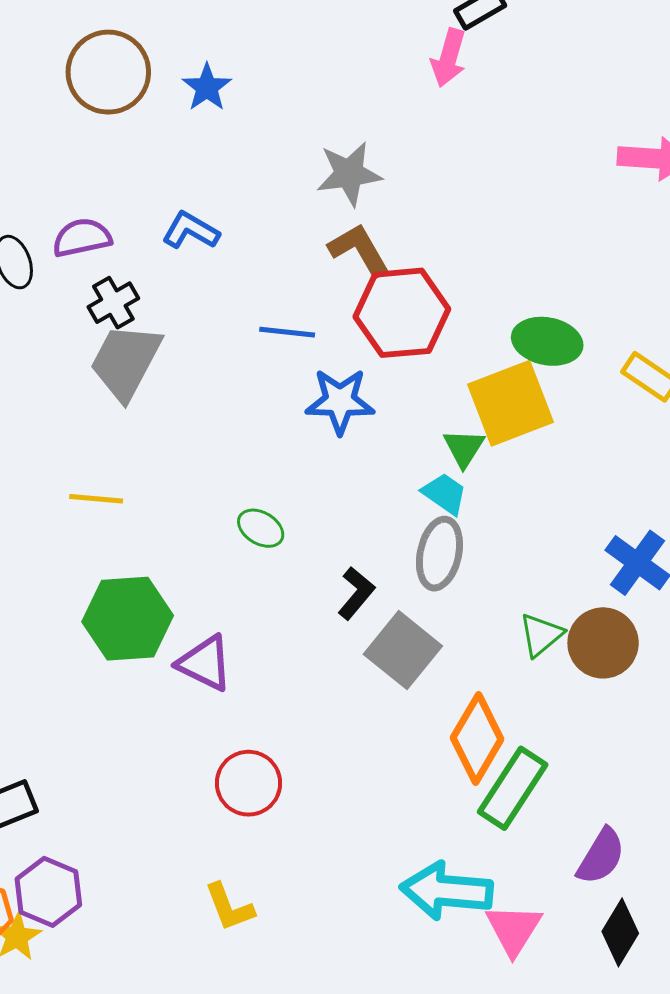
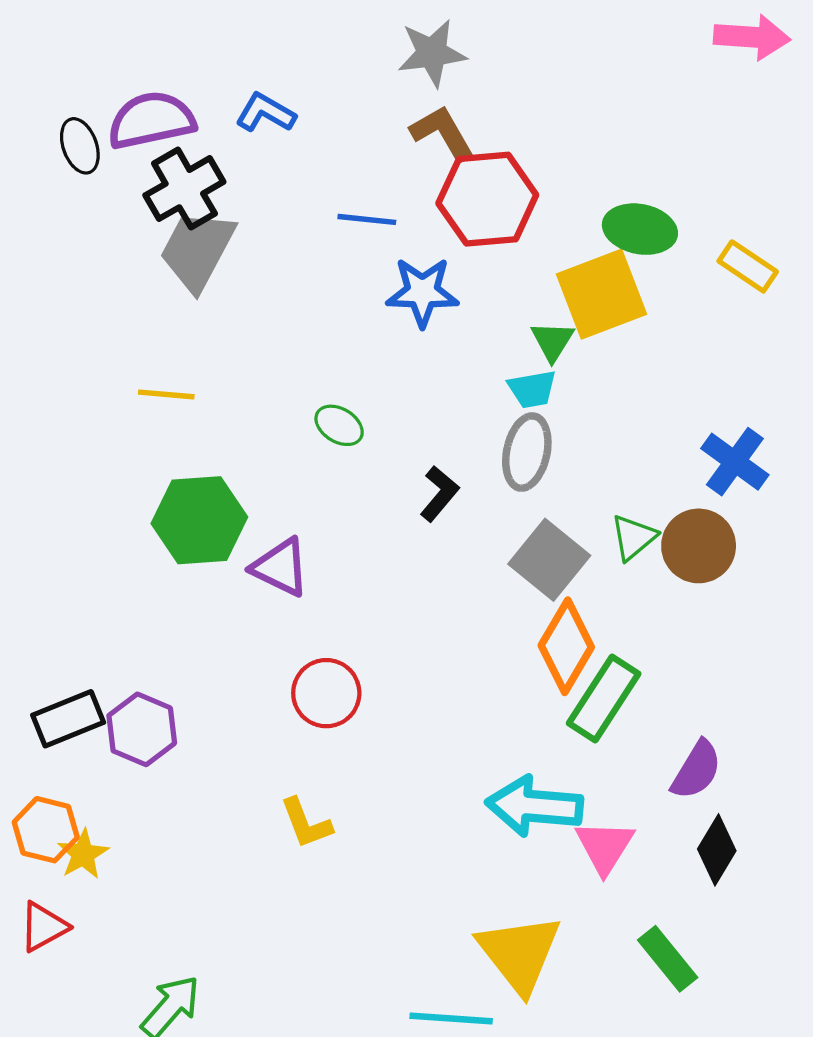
purple semicircle: (82, 238) -> (151, 120), size x1.4
black cross: (113, 303) -> (184, 189), size x1.5
cyan trapezoid: (445, 494) -> (532, 389), turned 135
gray square: (403, 650) -> (549, 560), moved
purple hexagon: (48, 892) -> (142, 729), moved

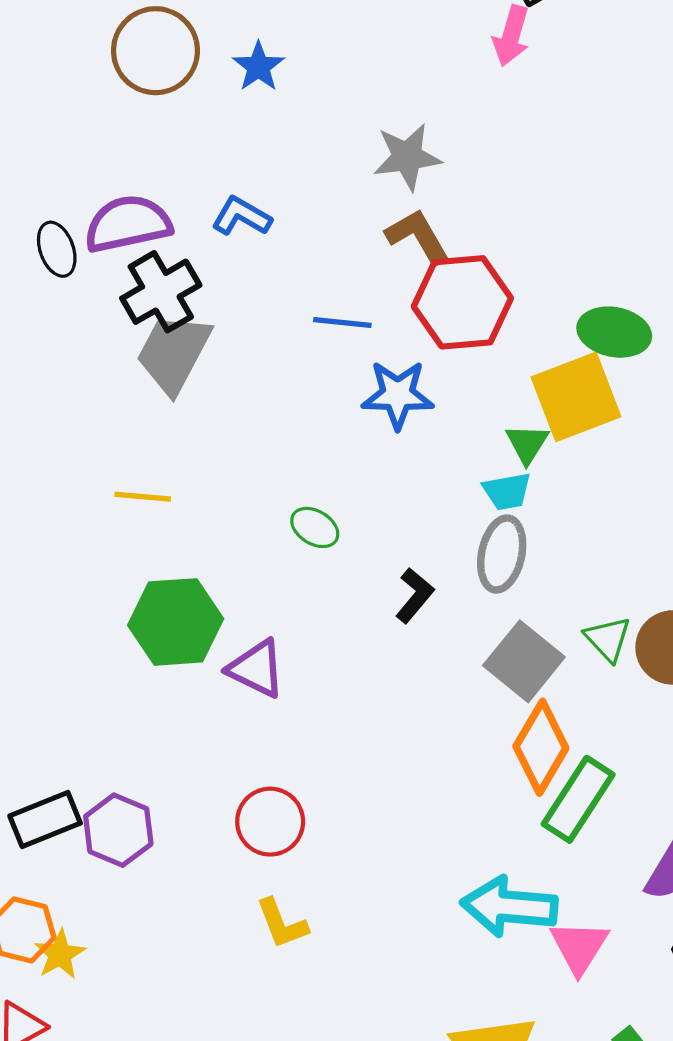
green triangle: (634, 537) -> (608, 639), turned -33
red circle: (326, 693) -> (270, 822), moved

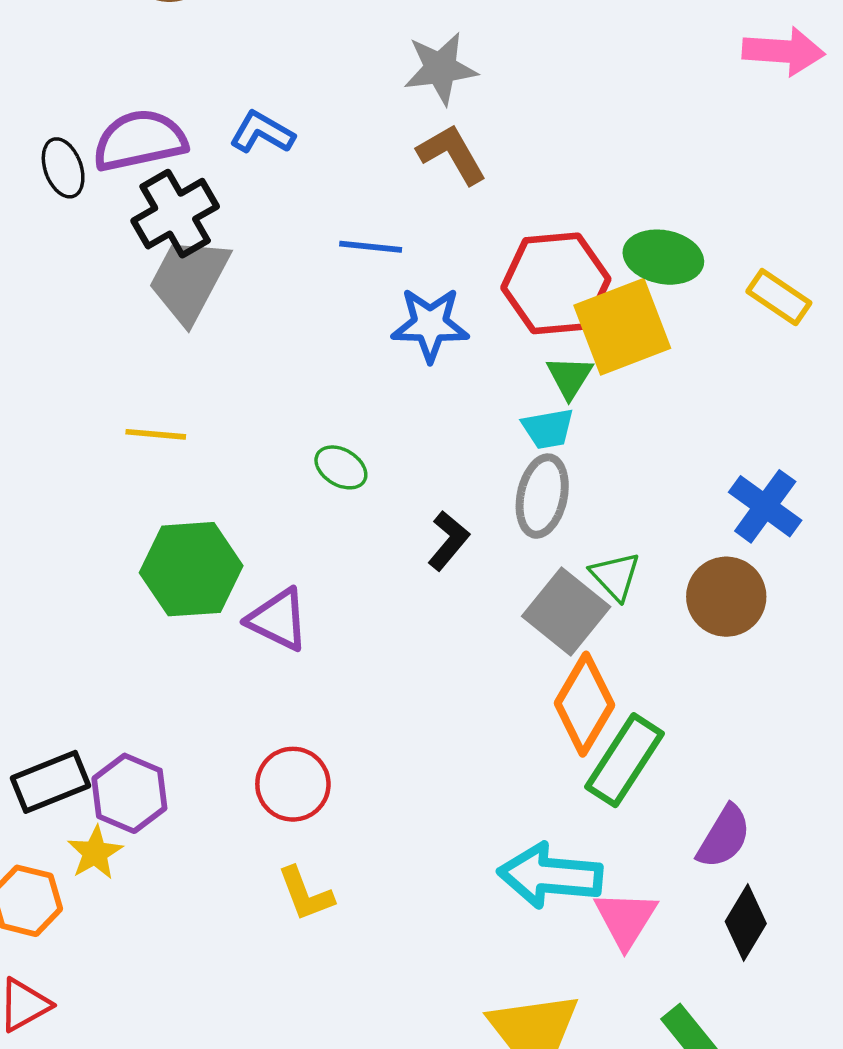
red hexagon: (462, 302) -> (556, 283), moved
green triangle: (608, 639) -> (615, 576), moved
yellow star: (60, 954) -> (95, 853), moved

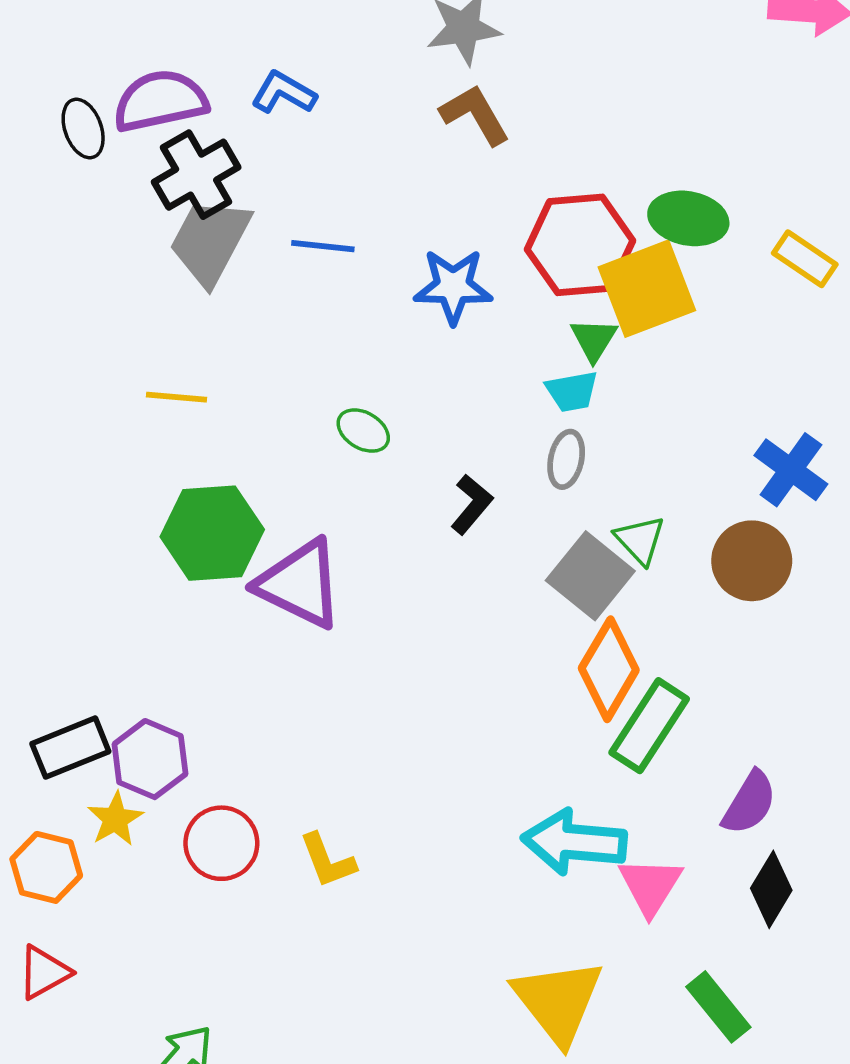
blue line: (371, 247) -> (323, 246), moved
gray ellipse: (542, 496) -> (566, 459), size x0.7
purple triangle: (278, 620) -> (300, 584), size x1.4
red circle: (293, 784) -> (221, 843), moved

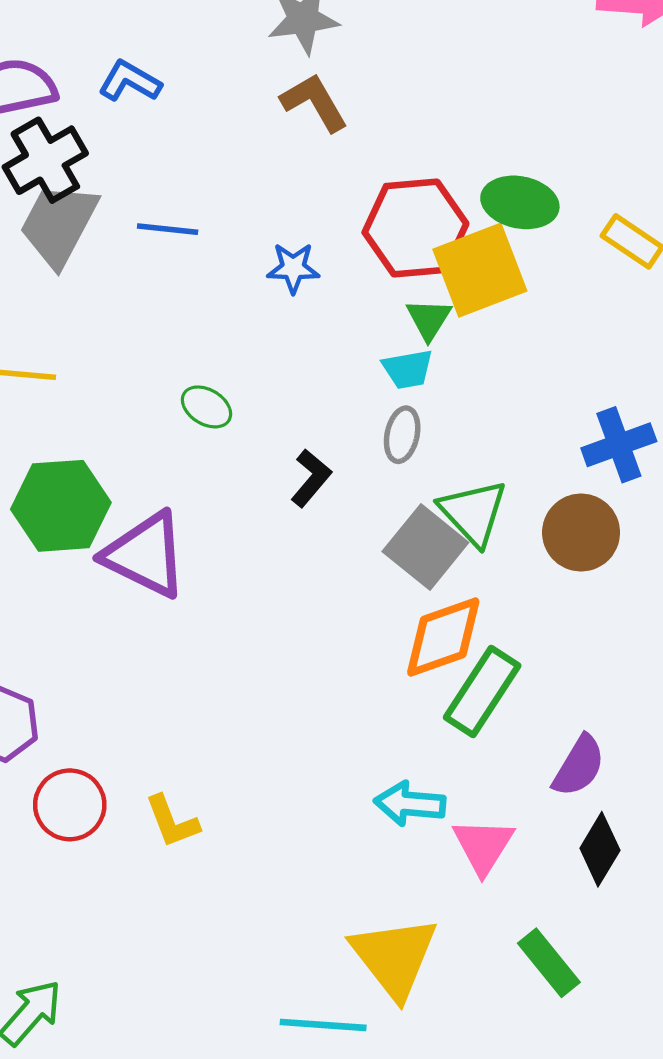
blue star: (453, 286) -> (293, 268), size x0.7
blue cross: (791, 470) -> (619, 445), turned 34
green triangle: (640, 540) -> (473, 513), size x1.4
orange diamond: (609, 669) -> (443, 637), turned 40
cyan arrow: (574, 842) -> (410, 804), size x0.7

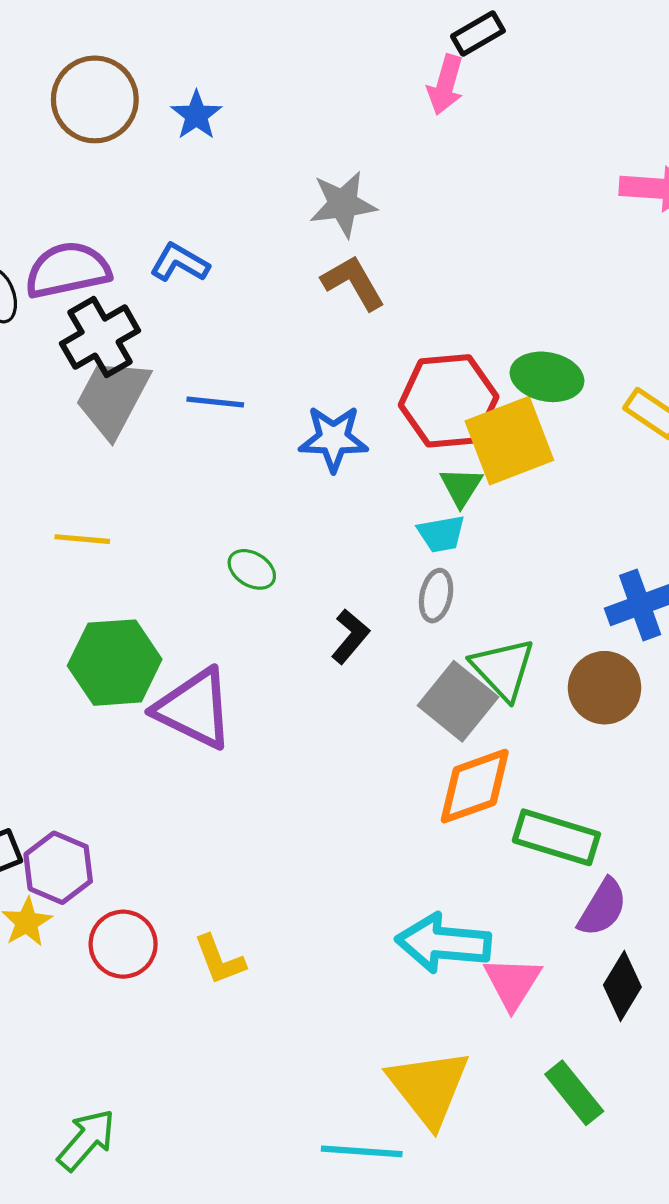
blue star: (293, 268) -> (333, 439), size x1.4
green rectangle: (482, 691) -> (556, 837), moved, turned 74
cyan arrow: (410, 804) -> (443, 943), size x1.4

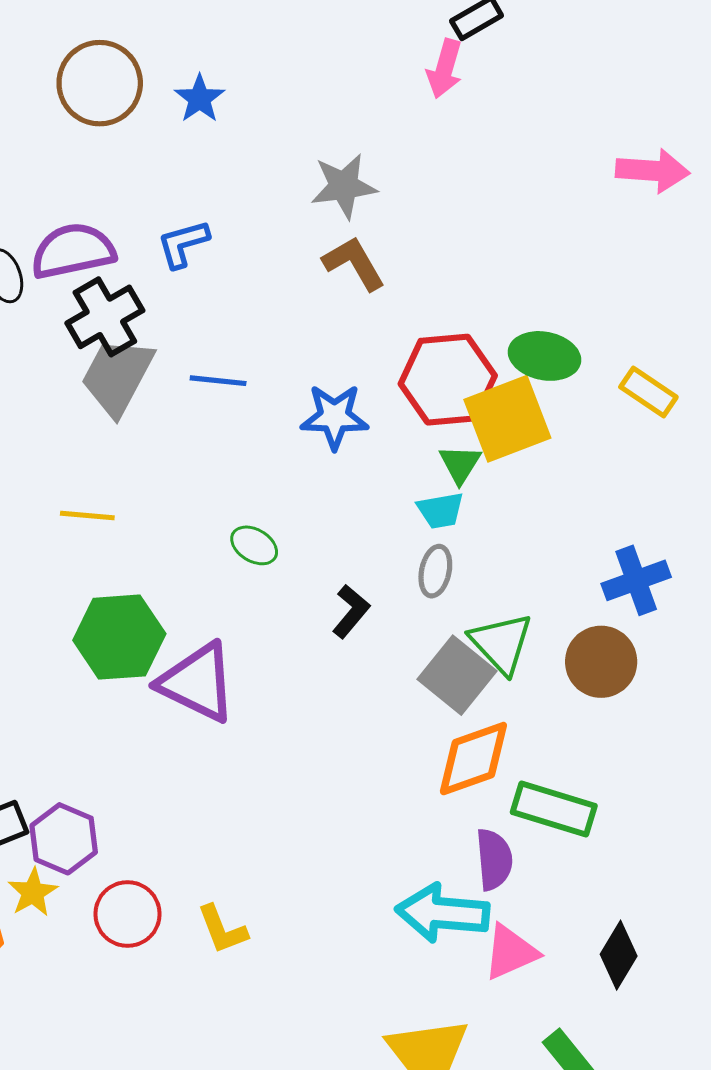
blue L-shape: (180, 263) -> (183, 244), turned -46
purple semicircle: (602, 907) -> (494, 859), moved, turned -36
pink triangle: (512, 983) -> (511, 952), turned 34

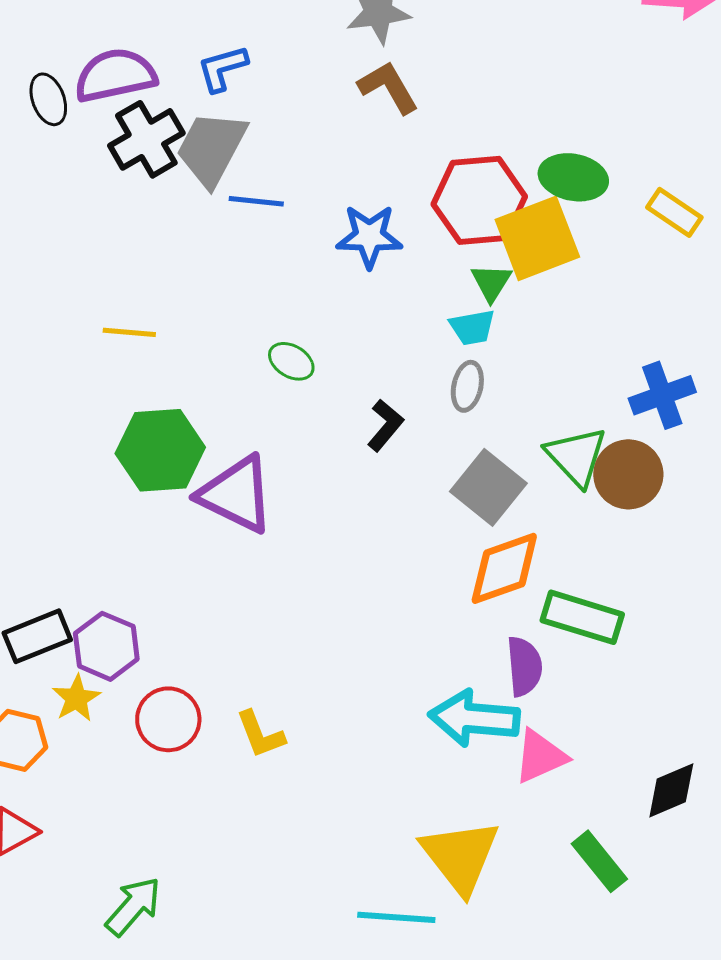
gray trapezoid: (117, 377) -> (211, 148), moved
green triangle: (501, 643) -> (576, 456), moved
black diamond: (619, 955) -> (671, 790), moved, turned 36

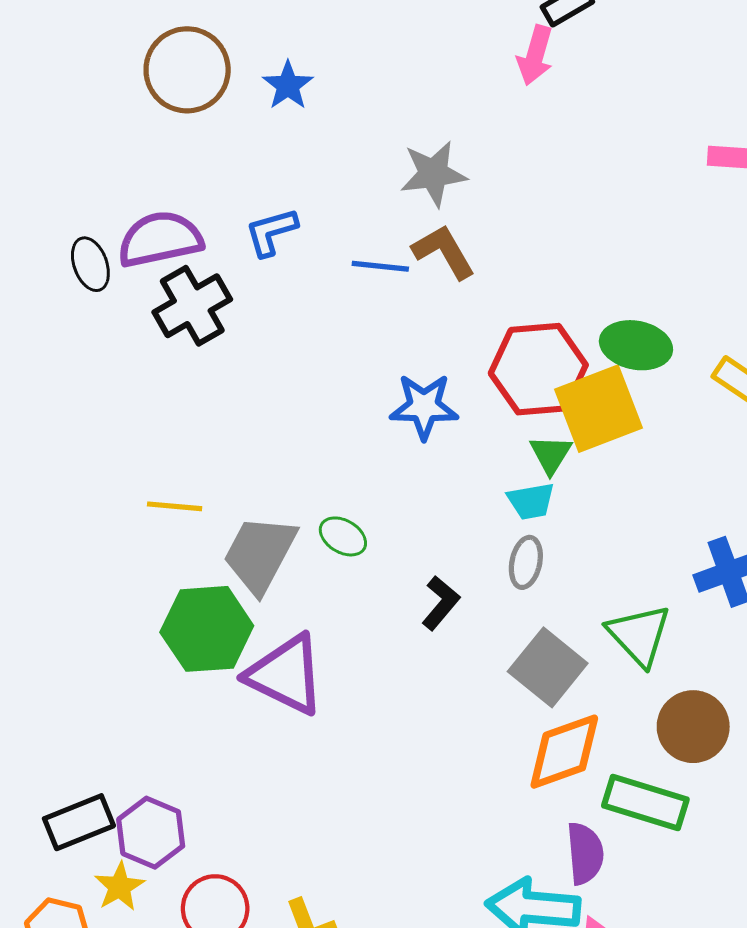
gray trapezoid: (211, 148) -> (260, 554), moved
blue line: (256, 201) -> (380, 266), moved
brown circle: (628, 474) -> (693, 727), moved

